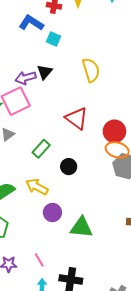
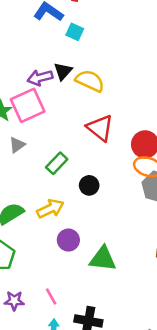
yellow semicircle: (91, 70) -> (90, 81), moved, turned -50
yellow arrow: (37, 187) -> (50, 209), turned 125

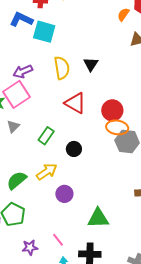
cyan square: (75, 32) -> (44, 32), size x1.6
black triangle: (63, 71) -> (91, 64), moved
yellow semicircle: (90, 81) -> (62, 68), turned 65
green triangle: (103, 259) -> (98, 218), moved

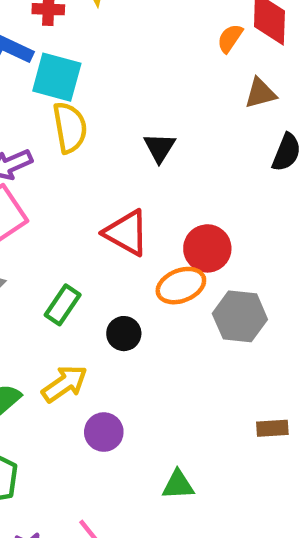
yellow semicircle: (62, 68) -> (70, 128), moved
orange ellipse: (117, 127) -> (181, 286), moved, turned -30
green triangle: (98, 218) -> (178, 485), size x0.7

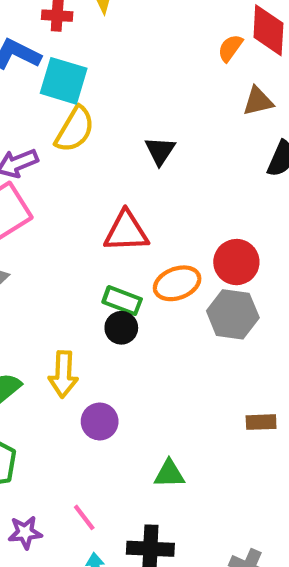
yellow semicircle: (70, 128) -> (75, 129), turned 39
red triangle: (126, 233) -> (126, 231), turned -33
red circle: (207, 248) -> (236, 262), moved
green rectangle: (63, 305) -> (122, 301), moved, turned 75
yellow arrow: (65, 384) -> (63, 374), turned 126

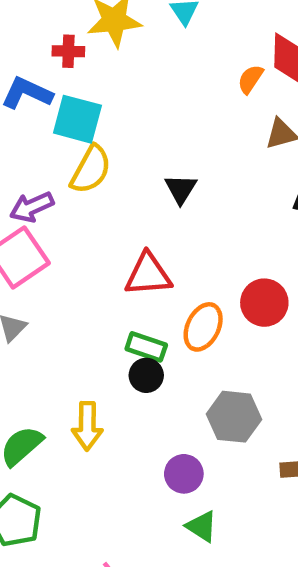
orange ellipse: (177, 283) -> (203, 327), turned -42
gray hexagon: (233, 314) -> (234, 417), moved
purple circle: (100, 421) -> (184, 474), moved
green triangle: (169, 474) -> (202, 526), turned 36

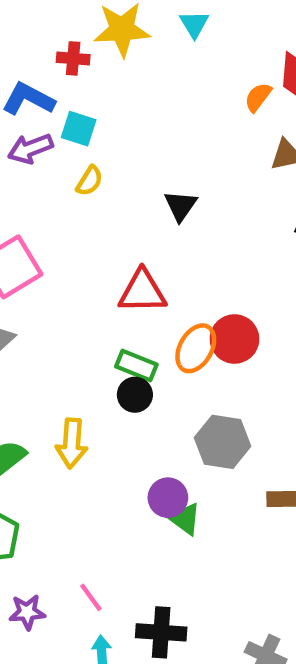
cyan square: (77, 119) -> (79, 129), size x0.7
yellow semicircle: (91, 170) -> (89, 181), size x0.6
purple arrow: (32, 207) -> (30, 149), moved
red circle: (264, 303) -> (234, 339), moved
green triangle: (202, 526) -> (185, 519), moved

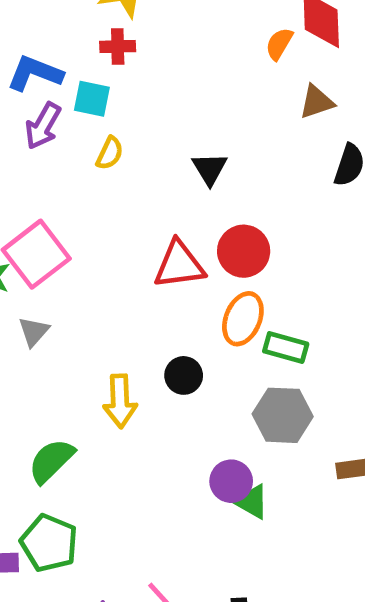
red cross: (73, 58) -> (118, 46), moved
purple arrow: (30, 149) -> (43, 126), turned -33
red circle: (234, 339) -> (244, 251), moved
green rectangle: (136, 366) -> (286, 348), moved
yellow arrow: (72, 443) -> (120, 401), moved

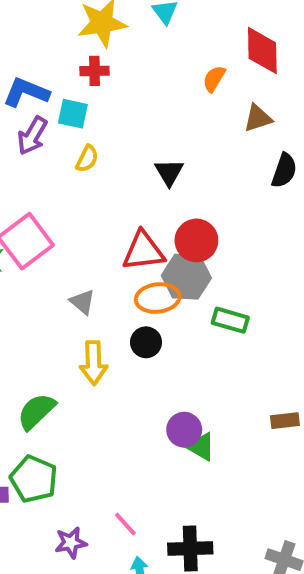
orange semicircle: (279, 44) -> (214, 79), moved
orange ellipse: (243, 319) -> (158, 298), moved, turned 60
gray triangle: (34, 332) -> (82, 302), moved, turned -32
gray hexagon: (283, 415) -> (186, 277), moved

